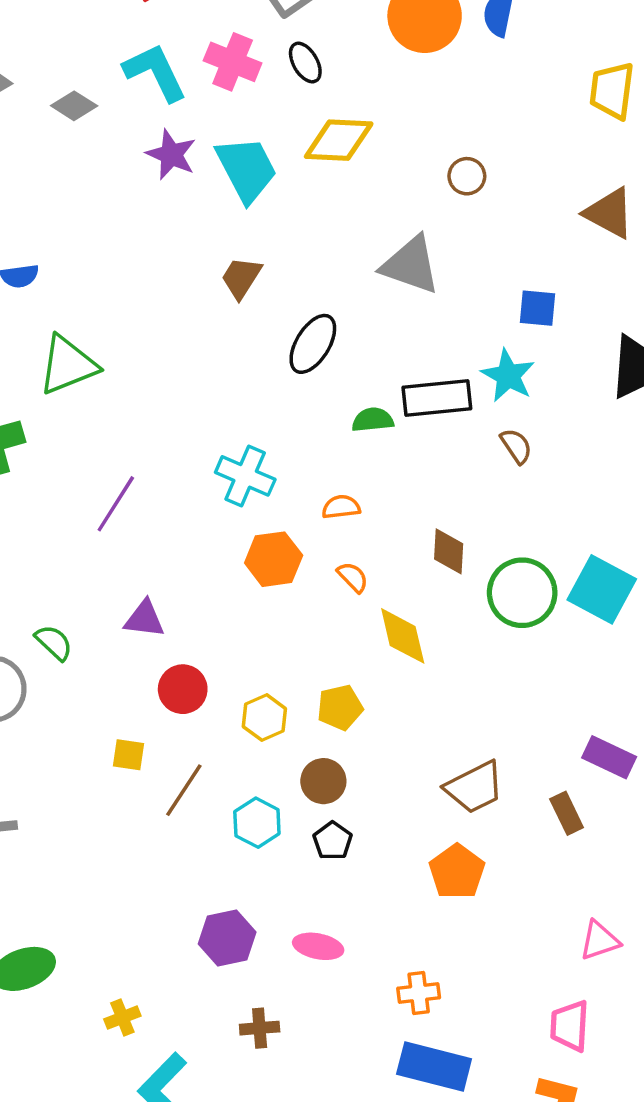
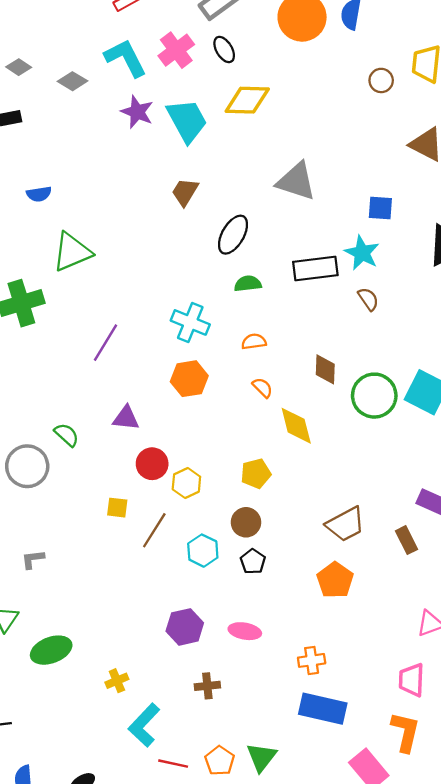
pink cross: (233, 62) -> (176, 50), turned 32
brown circle: (467, 176) -> (381, 80), moved
green semicircle: (373, 420) -> (248, 284), moved
orange hexagon: (274, 559) -> (189, 379), moved
yellow hexagon: (264, 718) -> (186, 483), moved

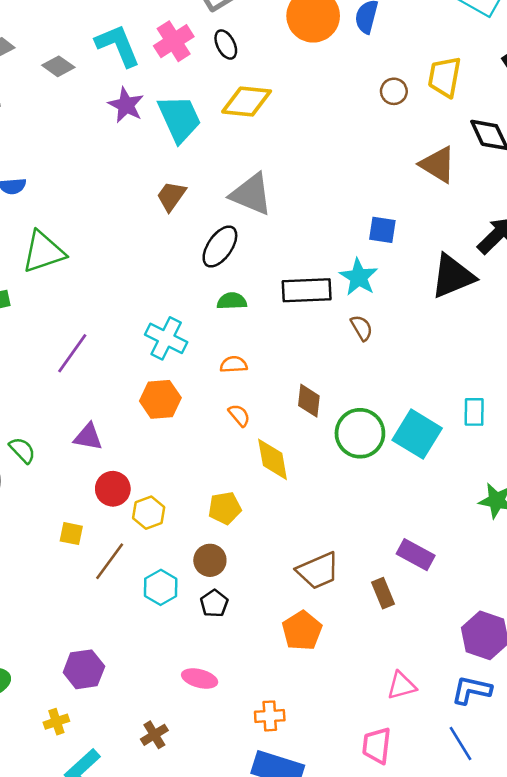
gray triangle: (296, 181) -> (251, 194), moved
purple hexagon: (185, 627) -> (84, 669), moved
brown cross: (207, 686) -> (154, 735), turned -30

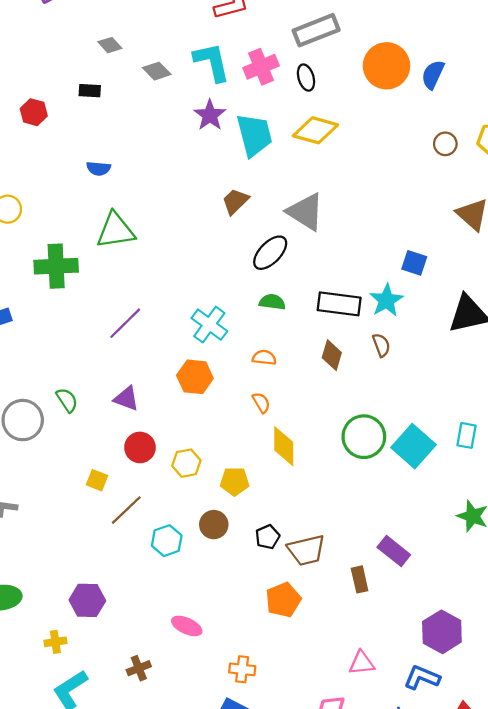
brown diamond: (309, 401) -> (332, 355), moved
yellow hexagon: (149, 513) -> (186, 463), moved
black pentagon: (214, 603) -> (268, 537), moved

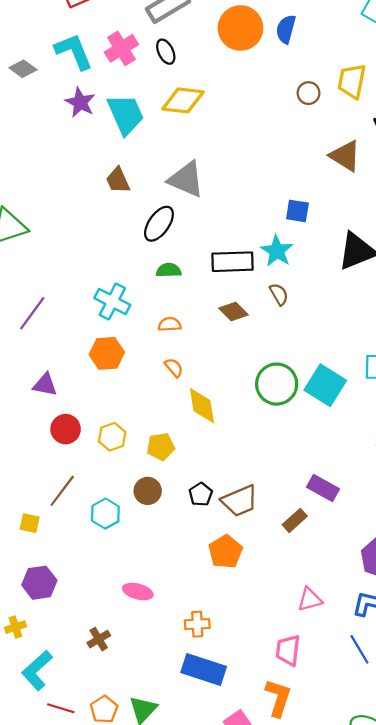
brown trapezoid: (235, 201) -> (118, 180), turned -60
brown diamond: (332, 355) -> (233, 311), turned -52
yellow square: (97, 480) -> (30, 523), moved
brown rectangle: (360, 579) -> (295, 520), turned 70

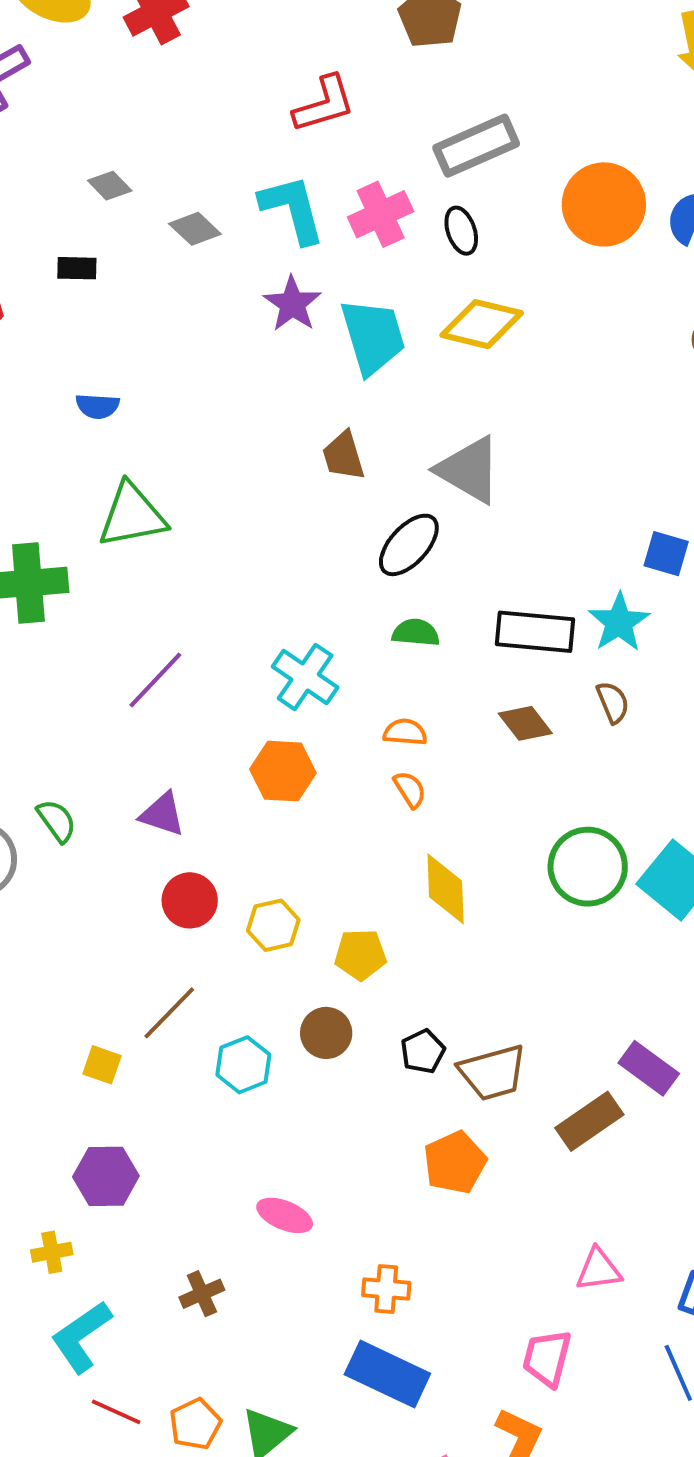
orange semicircle: (174, 368) -> (410, 789), moved
brown rectangle: (295, 520) -> (589, 1121), size x1.4

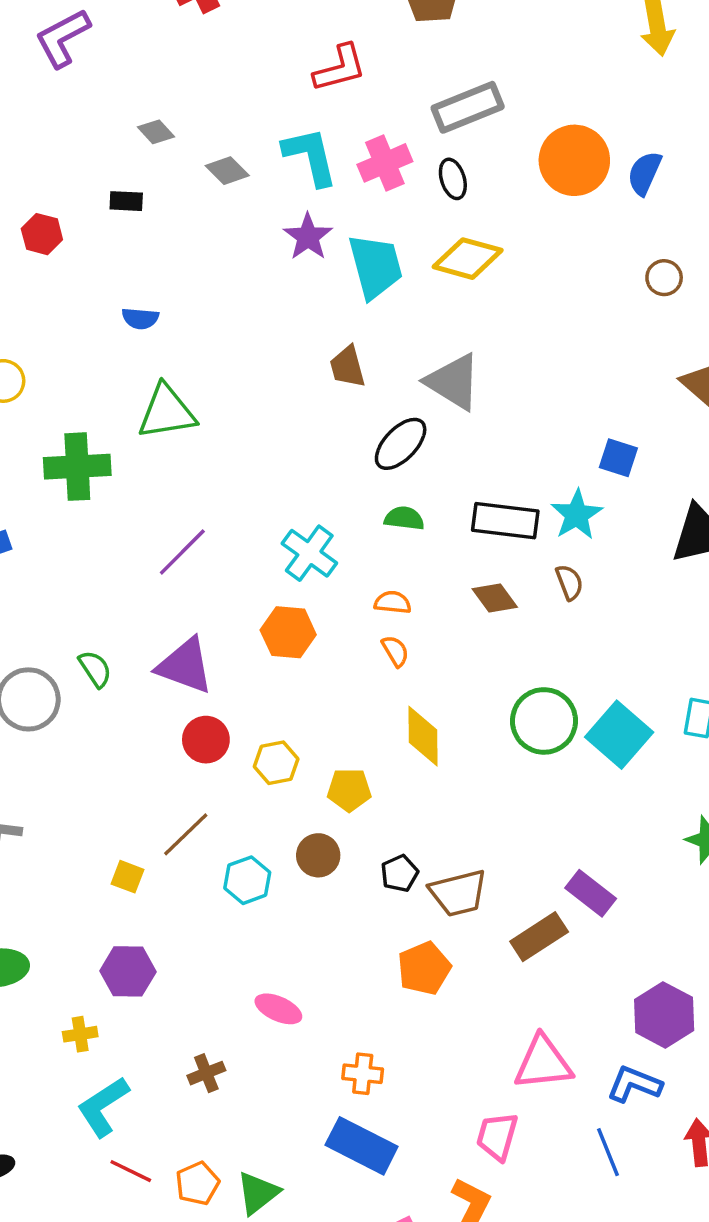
purple triangle: (162, 814) -> (185, 666), size x1.5
pink triangle: (599, 1270) -> (543, 1063), size x1.5

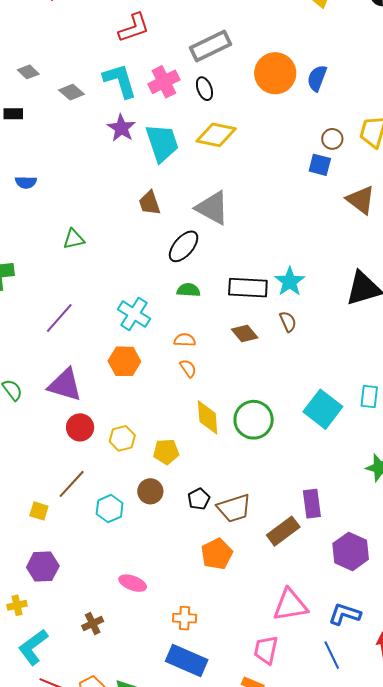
green triangle: (167, 412) -> (74, 239), moved, size x0.6
blue square: (618, 458) -> (320, 165), moved
green circle: (544, 721) -> (254, 420), moved
purple rectangle: (591, 893) -> (312, 504), turned 48
purple hexagon: (664, 1015) -> (351, 551), moved

